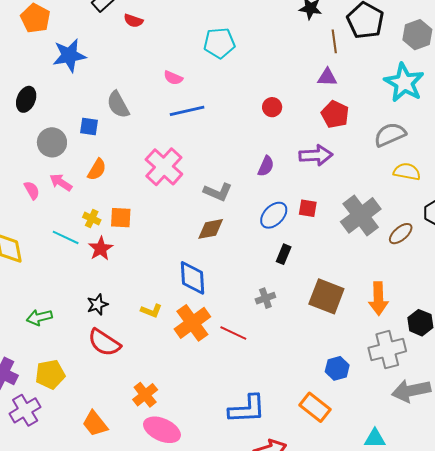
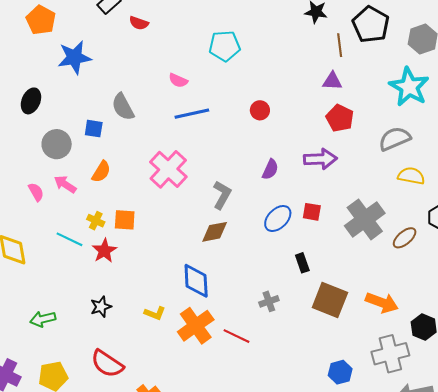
red circle: (272, 107) -> (260, 110), moved
gray L-shape: (218, 192) -> (222, 195), turned -84
black rectangle: (284, 254) -> (302, 263), moved, turned -42
orange arrow: (378, 299) -> (382, 303), turned -68
red semicircle: (104, 343) -> (107, 364), moved

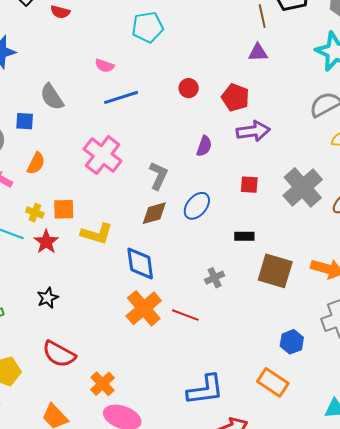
red pentagon: (340, 118) -> (235, 97), moved
blue ellipse: (278, 218) -> (197, 206), moved
black rectangle: (302, 263) -> (244, 236), turned -66
yellow L-shape: (155, 313) -> (97, 234), moved, size x1.5

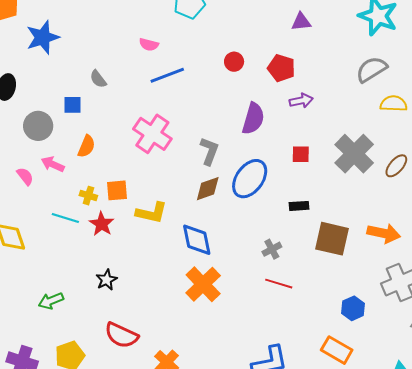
gray semicircle: (52, 97) -> (98, 79), size x0.7
purple arrow: (253, 131) -> (301, 101), size x0.7
purple semicircle: (204, 146) -> (253, 119), size x1.5
blue ellipse: (197, 206) -> (250, 179), size x1.4
red line: (185, 315) -> (279, 284), moved

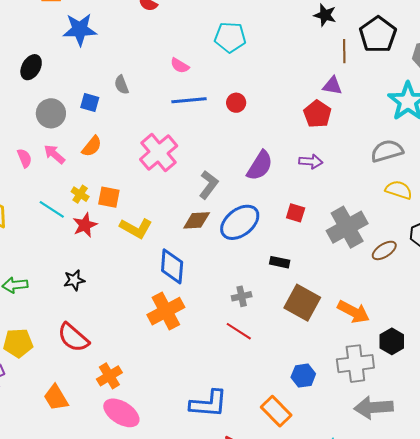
red circle: (234, 62) -> (236, 103), moved
red pentagon: (281, 68) -> (317, 114), moved

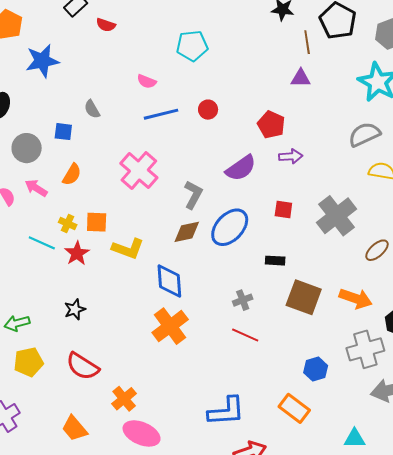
red pentagon: (317, 114) -> (271, 125), moved
purple semicircle: (260, 166) -> (241, 168), turned 32
brown ellipse: (384, 250) -> (377, 250), moved
yellow pentagon: (18, 343) -> (29, 362), moved

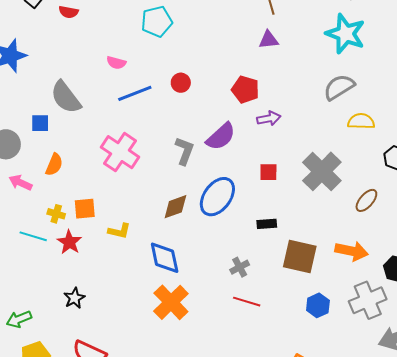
gray semicircle: (92, 109) -> (66, 97), size x1.8
gray L-shape: (193, 195) -> (185, 151), moved
yellow L-shape: (128, 249) -> (119, 231), size x0.7
blue hexagon: (316, 369) -> (318, 305), moved

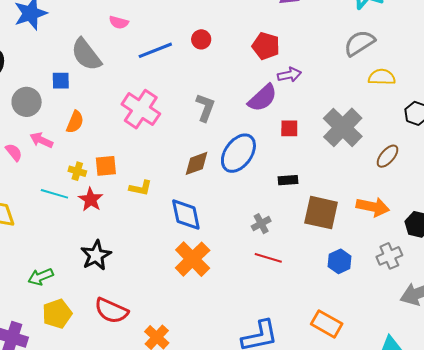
pink semicircle: (116, 63) -> (119, 22), moved
purple semicircle: (221, 137) -> (263, 98), moved
black star: (74, 298) -> (96, 255), size x1.4
gray cross: (368, 300) -> (389, 256), size x0.7

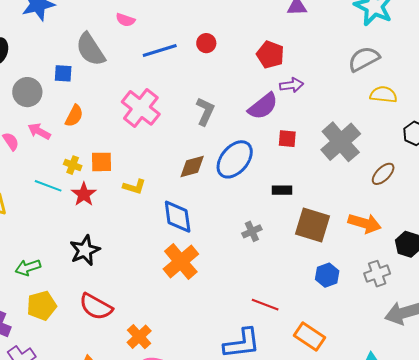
red line: (268, 258) -> (265, 305), moved

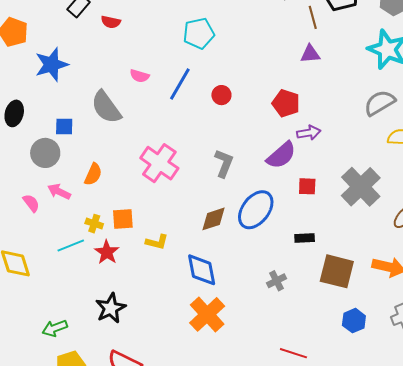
blue line: (160, 50) -> (180, 84), moved, turned -40
blue square: (63, 73) -> (64, 126), moved
cyan line: (48, 186) -> (71, 246), turned -40

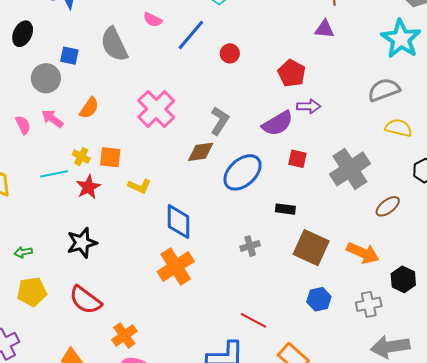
brown diamond: (214, 219) -> (201, 152), moved
green arrow: (55, 328) -> (23, 252), size x0.7

